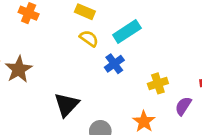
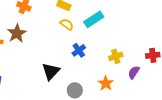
blue cross: (114, 64) -> (79, 50), moved
brown star: (19, 69) -> (17, 33), moved

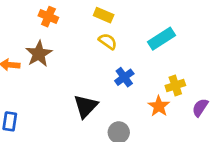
cyan rectangle: (94, 19) -> (162, 39), moved
orange star: (106, 83) -> (159, 106), moved

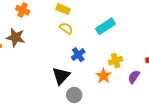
brown star: (39, 54) -> (16, 37), turned -30
black triangle: (86, 106) -> (61, 76), moved

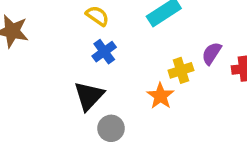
blue cross: (78, 55) -> (104, 52), moved
purple semicircle: (134, 77) -> (212, 53), moved

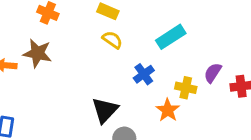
blue cross: (104, 52) -> (144, 74), moved
yellow cross: (181, 70) -> (186, 88), turned 30

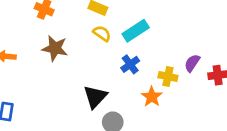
cyan rectangle: (171, 37) -> (136, 31), moved
brown star: (37, 53) -> (55, 48), moved

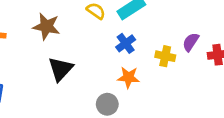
black triangle: (95, 97) -> (61, 69), moved
orange star: (152, 97) -> (128, 77), moved, turned -30

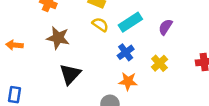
purple semicircle: (191, 42) -> (165, 27), moved
yellow cross: (165, 56) -> (159, 63), turned 35

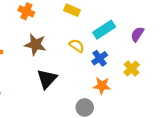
yellow semicircle: (100, 25) -> (77, 46), moved

